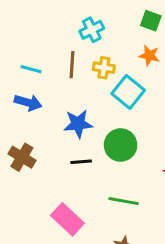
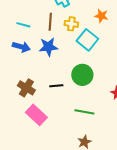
blue star: (78, 124) -> (48, 47), moved
brown cross: (22, 157) -> (26, 88), moved
pink rectangle: (67, 219) -> (36, 115), moved

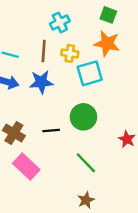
orange star: (101, 16) -> (107, 44), size x1.5
cyan square: (87, 40) -> (90, 73), turned 35
green line: (84, 112) -> (86, 163), turned 36

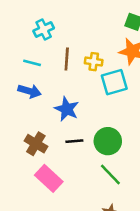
cyan cross: (60, 22) -> (44, 30), moved
blue star: (41, 82) -> (67, 109), moved, turned 30
green circle: (83, 117) -> (108, 141), moved

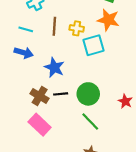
brown cross: (36, 144) -> (40, 96), moved

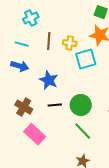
brown cross: (40, 96) -> (24, 107), moved

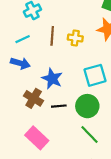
cyan line: (22, 44) -> (23, 39), turned -40
cyan square: (86, 59) -> (95, 75), moved
brown cross: (24, 107) -> (34, 98), moved

